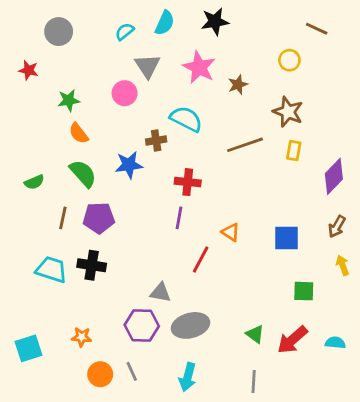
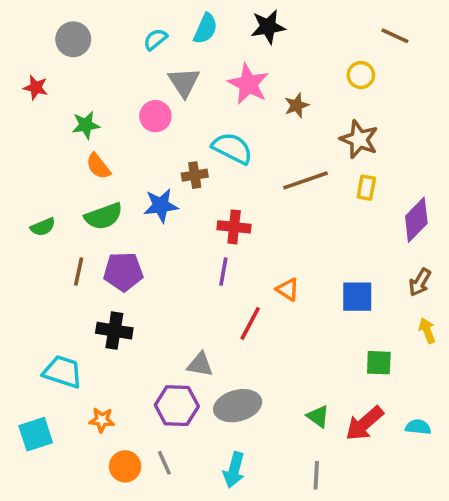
green semicircle: (83, 173) -> (104, 216), turned 112
cyan trapezoid: (51, 270) -> (62, 372), moved

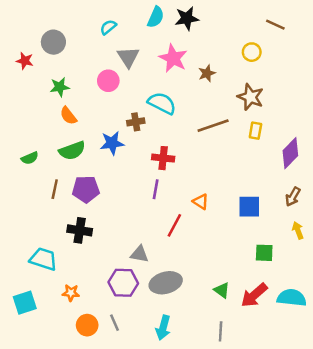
cyan semicircle: (205, 29) -> (156, 17), moved
gray circle: (73, 39) -> (53, 42), moved
cyan semicircle: (418, 427) -> (292, 298), size x1.6

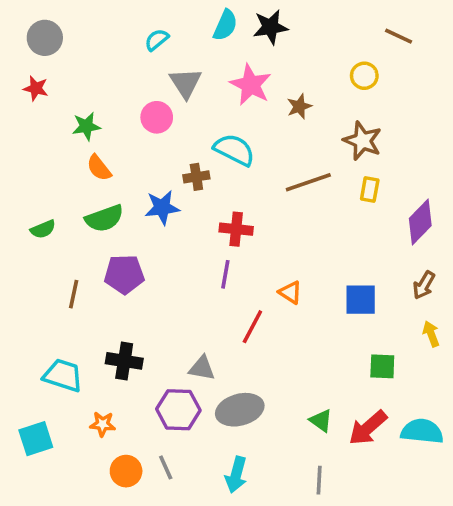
gray circle: (53, 42) -> (45, 38), moved
brown line: (55, 189) -> (74, 294), moved
black cross: (80, 230) -> (124, 361), moved

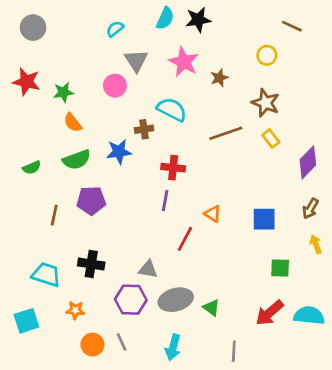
red star: (36, 88) -> (26, 82), moved, size x1.5
yellow rectangle: (370, 189) -> (271, 139), turned -48
green triangle: (321, 421) -> (211, 308), moved

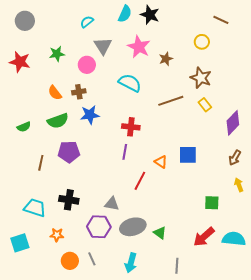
black star: (198, 20) -> (150, 15), turned 30
green star: (63, 92) -> (57, 54), moved
brown cross: (144, 129) -> (79, 92), moved
blue square: (264, 219) -> (188, 155), moved

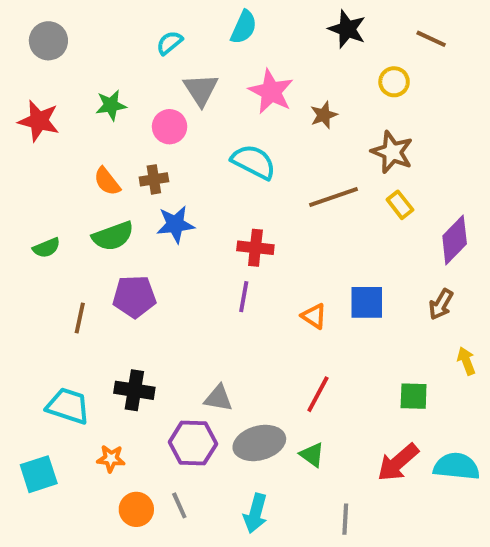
black star: (150, 15) -> (347, 29), moved
brown arrow: (235, 158) -> (441, 304), moved
red line: (140, 181) -> (318, 394), moved

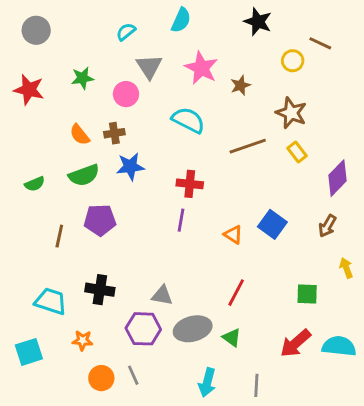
brown line: (431, 39) -> (320, 43), moved
blue square: (367, 302) -> (272, 224), turned 36
cyan arrow: (255, 513) -> (207, 382), moved

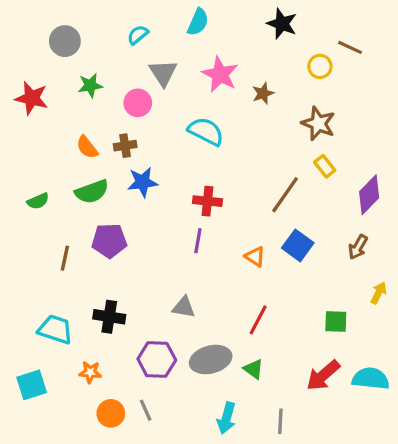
gray circle: (36, 30) -> (65, 41), moved
brown line: (248, 146) -> (285, 195), moved, turned -36
yellow arrow: (346, 268) -> (379, 293), turned 48
gray triangle: (162, 295) -> (184, 307), moved

